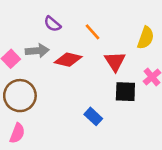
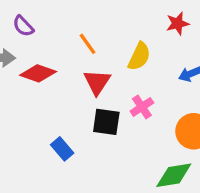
orange line: (93, 32) -> (88, 44), moved

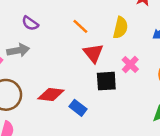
red diamond: (38, 73) -> (51, 94), moved

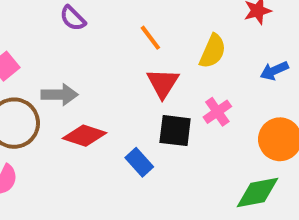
gray arrow: (18, 50) -> (60, 95), moved
blue rectangle: (78, 108) -> (139, 162), moved

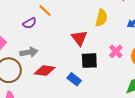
purple semicircle: (73, 18) -> (30, 23), moved, turned -64
orange line: (150, 38) -> (45, 11), moved
pink cross: (217, 112) -> (116, 51), moved

